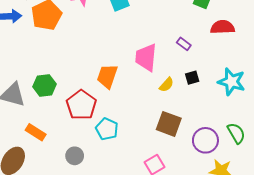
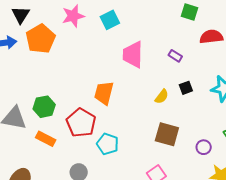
pink trapezoid: (146, 57) -> (133, 55), moved
orange rectangle: (36, 132) -> (46, 139), moved
purple circle: (205, 140) -> (204, 147), size x0.6

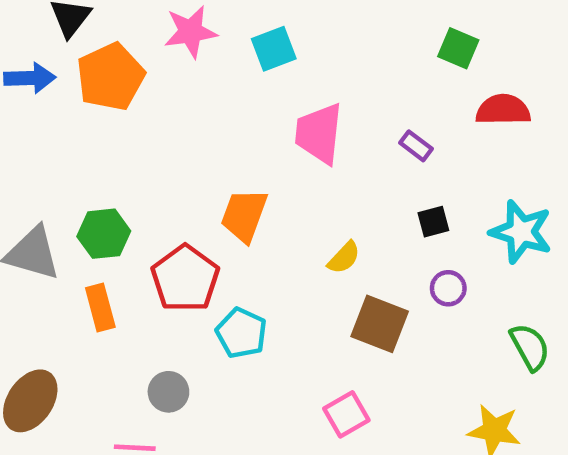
yellow semicircle: (162, 97) -> (344, 258), moved
orange rectangle: (46, 139) -> (100, 308), turned 42
purple circle: (204, 147) -> (448, 288), moved

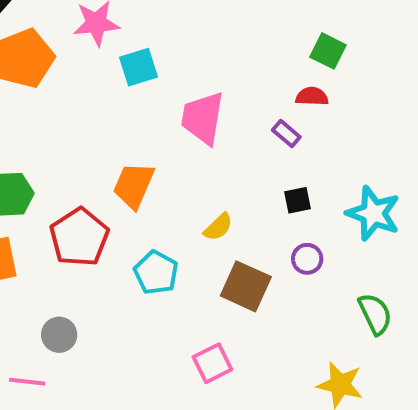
cyan square: (274, 49) -> (139, 67), moved
red semicircle: (503, 110) -> (312, 96), moved, size x0.7
cyan pentagon: (241, 333) -> (156, 273), moved

